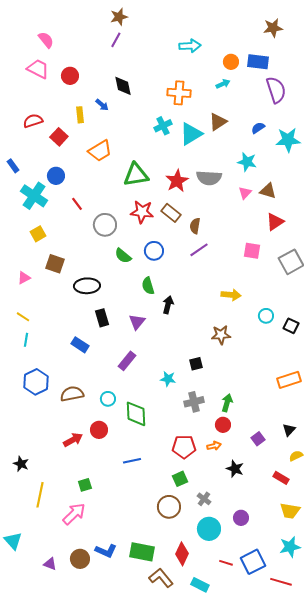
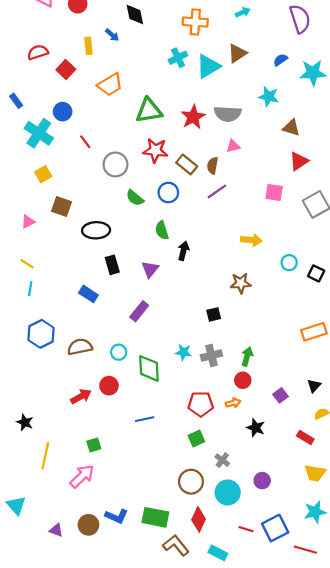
pink triangle: (245, 193) -> (233, 146), moved, turned 32
brown rectangle: (171, 213) -> (187, 164), moved
cyan star: (168, 379) -> (183, 352), moved
brown circle: (169, 507) -> (191, 482), moved

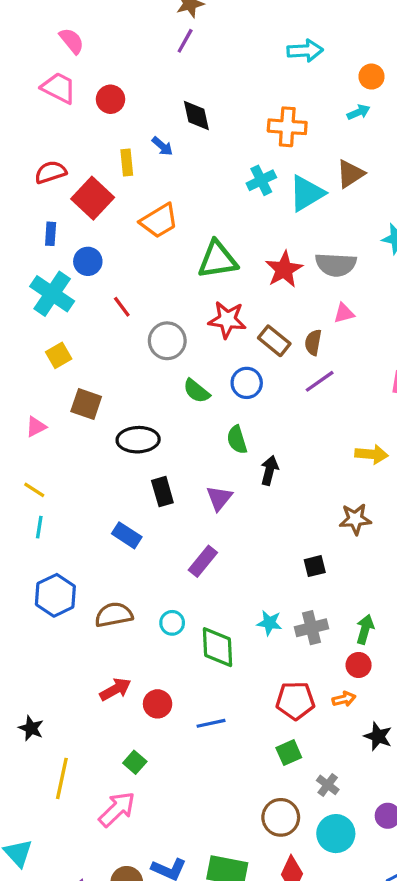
red square: (66, 70) -> (93, 198), size x1.4
blue rectangle: (16, 101) -> (51, 234), moved, turned 40
red circle: (109, 386) -> (158, 704), moved
green square: (94, 445) -> (135, 762), turned -32

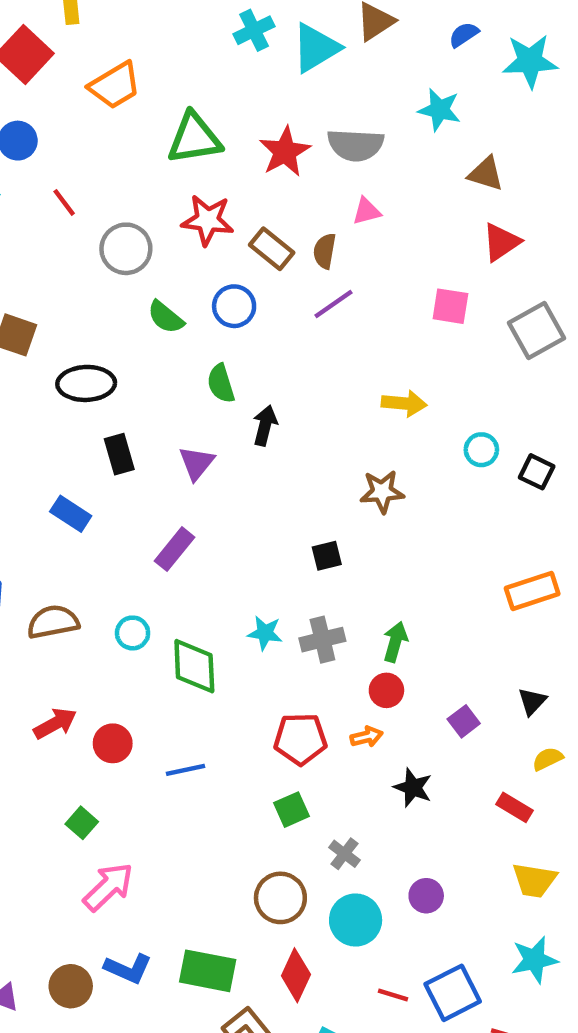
pink arrow: (117, 809) -> (108, 887), moved

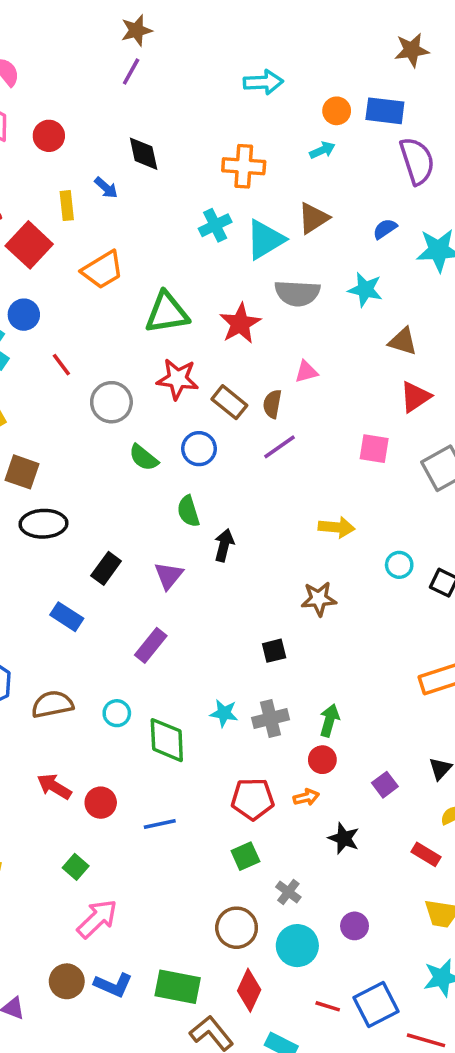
gray semicircle: (356, 145) -> (297, 293), moved
black ellipse: (86, 383) -> (43, 524), moved
black rectangle: (119, 454) -> (106, 568), turned 52
red arrow: (55, 723) -> (54, 786), turned -120
brown circle: (71, 986) -> (67, 981), moved

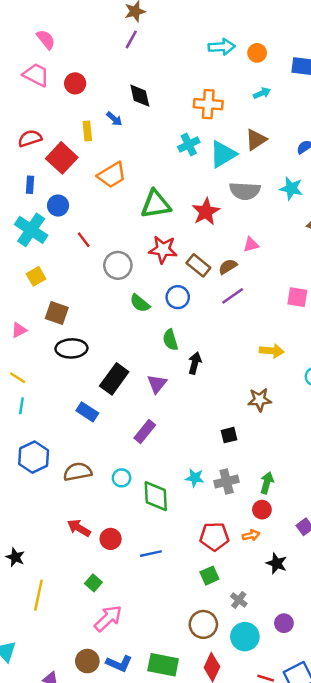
orange circle: (337, 111) -> (257, 53), moved
brown semicircle: (272, 404) -> (228, 267), turned 48
black rectangle: (106, 568) -> (114, 379), size x1.4

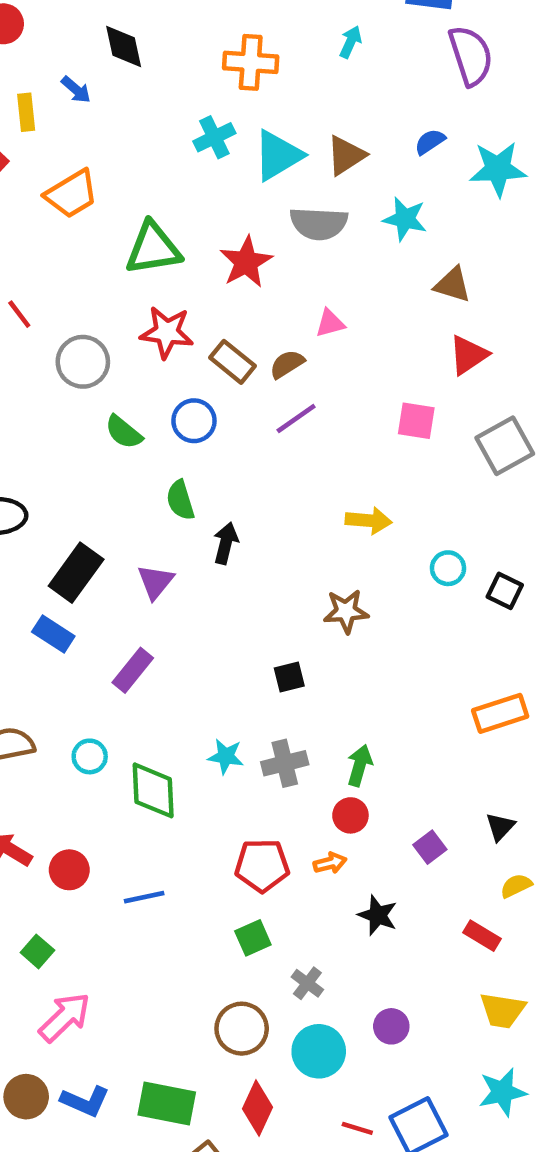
cyan arrow: (262, 93) -> (350, 42), turned -42
brown triangle: (256, 140) -> (346, 155), moved
blue rectangle: (87, 412) -> (53, 634), moved

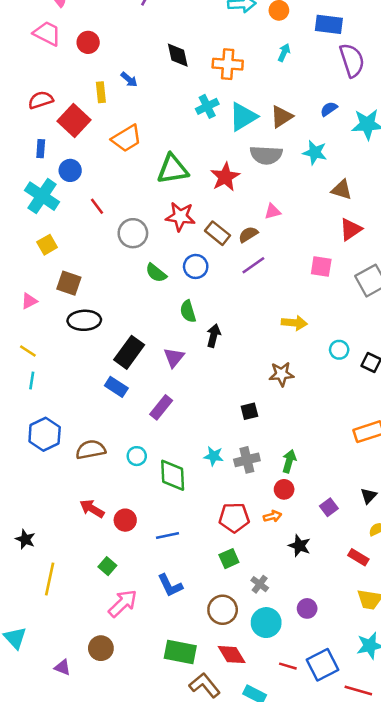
black diamond: (124, 47) -> (178, 55), moved
blue L-shape: (85, 1101) -> (170, 585), moved, turned 40
red diamond: (257, 1108) -> (232, 655), turned -56

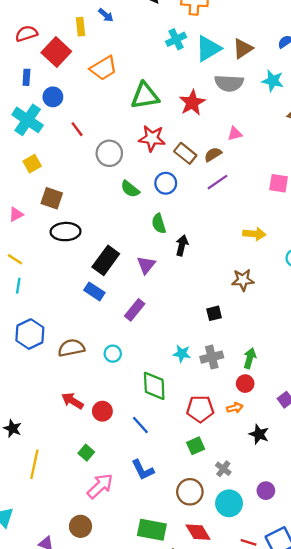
green diamond: (173, 475) -> (154, 386), moved
blue line: (167, 535) -> (140, 425), turned 60

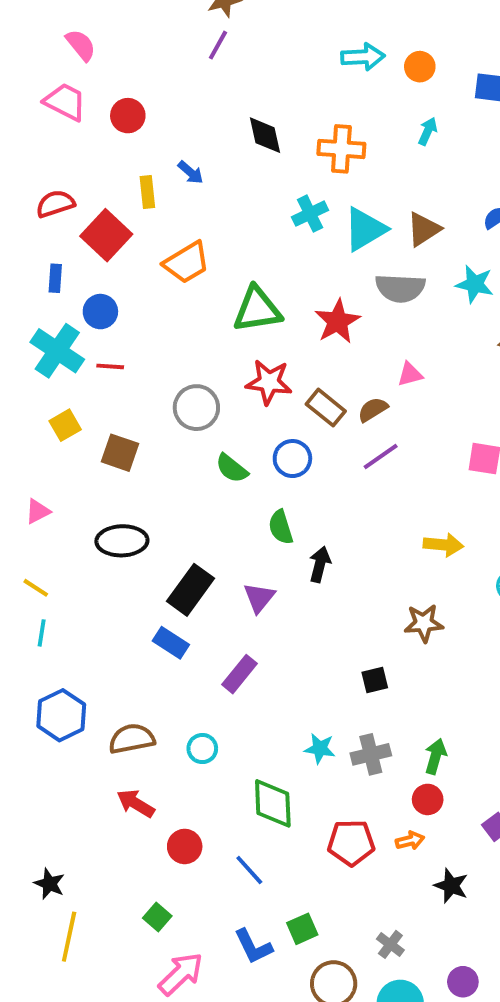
red line: (77, 129) -> (110, 366), moved, turned -49
brown square: (52, 198) -> (120, 453), moved
red arrow: (72, 401) -> (136, 803), moved
black star: (13, 428) -> (49, 884), moved
green square: (196, 446) -> (302, 929), moved

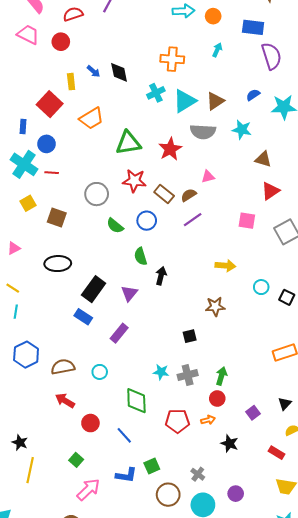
black diamond: (265, 135) -> (119, 72), moved
red semicircle: (55, 204) -> (73, 14), moved
blue L-shape: (253, 946) -> (126, 475), turned -55

